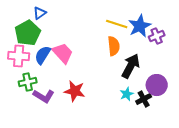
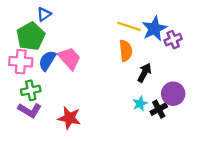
black arrow: (131, 66) -> (144, 73), size x0.7
red star: (75, 91) -> (69, 118), moved
purple L-shape: (44, 96) -> (30, 110), moved

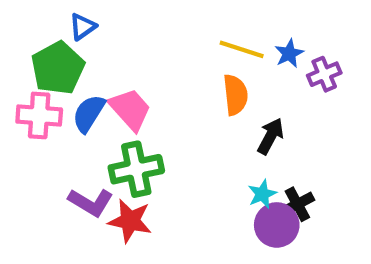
blue star: (154, 29) -> (289, 54), size x0.6
green cross: (31, 90) -> (136, 169), moved, size x1.4
purple circle: (173, 94) -> (277, 225), moved
purple L-shape: (30, 110) -> (91, 202), moved

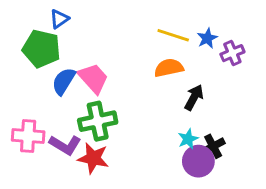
green pentagon: (58, 68) -> (41, 49), turned -30
orange semicircle: (235, 95) -> (169, 68), turned -96
pink cross: (39, 115) -> (28, 136), moved

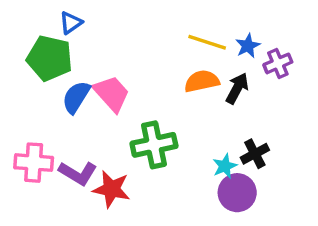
black arrow: (194, 97) -> (237, 88), moved
green cross: (98, 121) -> (154, 145), moved
black cross: (213, 146) -> (255, 154), moved

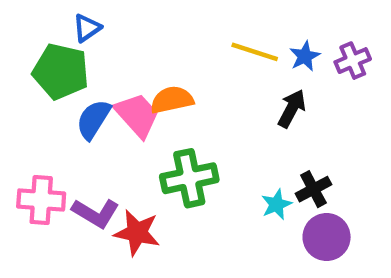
purple cross: (278, 63) -> (353, 61), moved
orange semicircle: (202, 81) -> (172, 100), moved
purple circle: (237, 193) -> (327, 237), moved

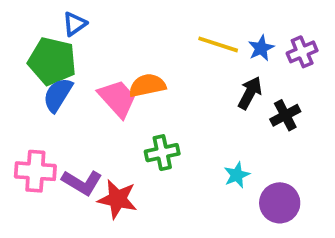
blue semicircle: (93, 119) -> (58, 95), moved
green cross: (189, 178) -> (162, 153), size x0.7
black cross: (313, 189) -> (285, 115), moved

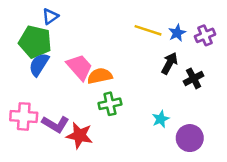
orange semicircle: (147, 85) -> (100, 76), moved

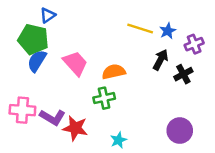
purple cross: (205, 35) -> (194, 44), moved
orange semicircle: (100, 76) -> (114, 72), moved
cyan star: (161, 119) -> (118, 140), moved

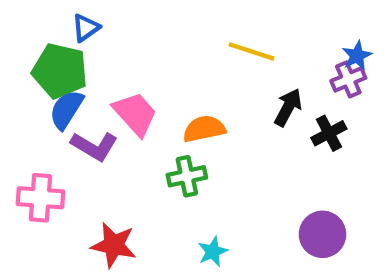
blue star: (168, 31) -> (357, 56), moved
purple L-shape: (52, 117) -> (94, 146), moved
red star: (75, 128) -> (114, 245), moved

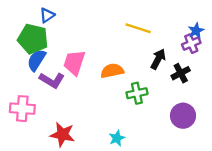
pink trapezoid: (135, 114) -> (74, 63), turned -120
green cross: (187, 176) -> (137, 93), moved
purple circle: (322, 234) -> (183, 116), moved

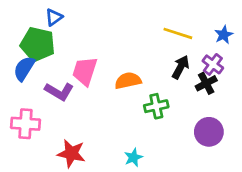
yellow line: (138, 28) -> (178, 33), moved
purple cross: (191, 44) -> (213, 64), moved, turned -30
blue semicircle: (36, 60) -> (24, 68), moved

